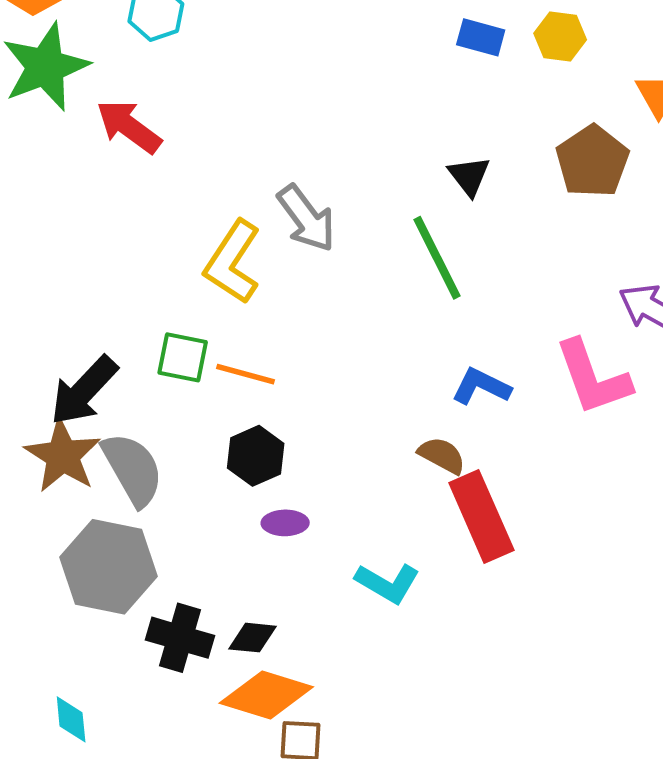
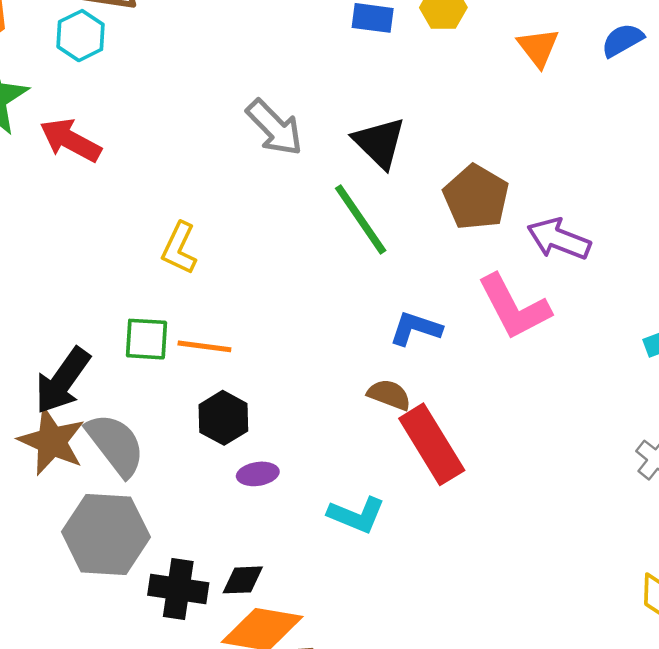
brown pentagon: (592, 161) -> (476, 197), moved
black triangle: (469, 176) -> (379, 143), size x1.4
gray arrow: (306, 218) -> (275, 128), moved
yellow L-shape: (233, 262) -> (179, 248), size x0.7

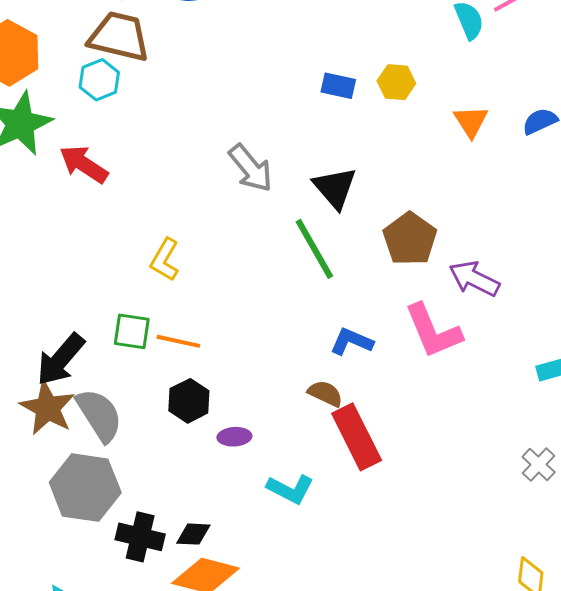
purple ellipse: (258, 474) -> (234, 437), moved

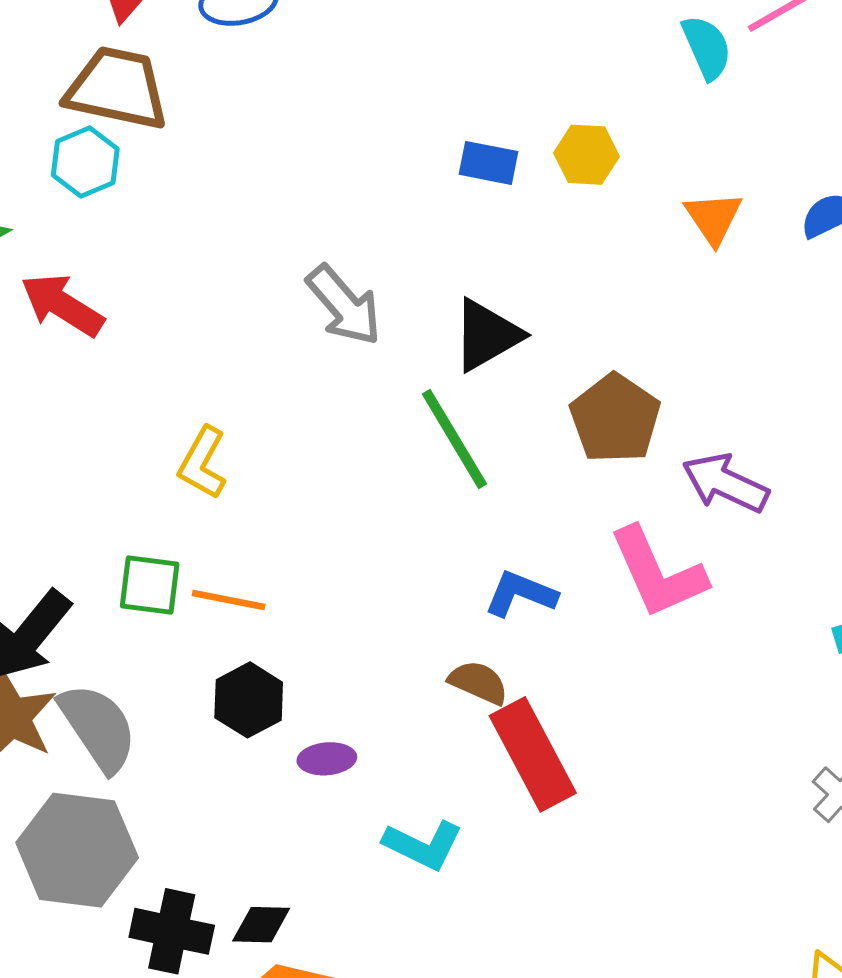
black triangle: (335, 188) -> (487, 335), turned 42

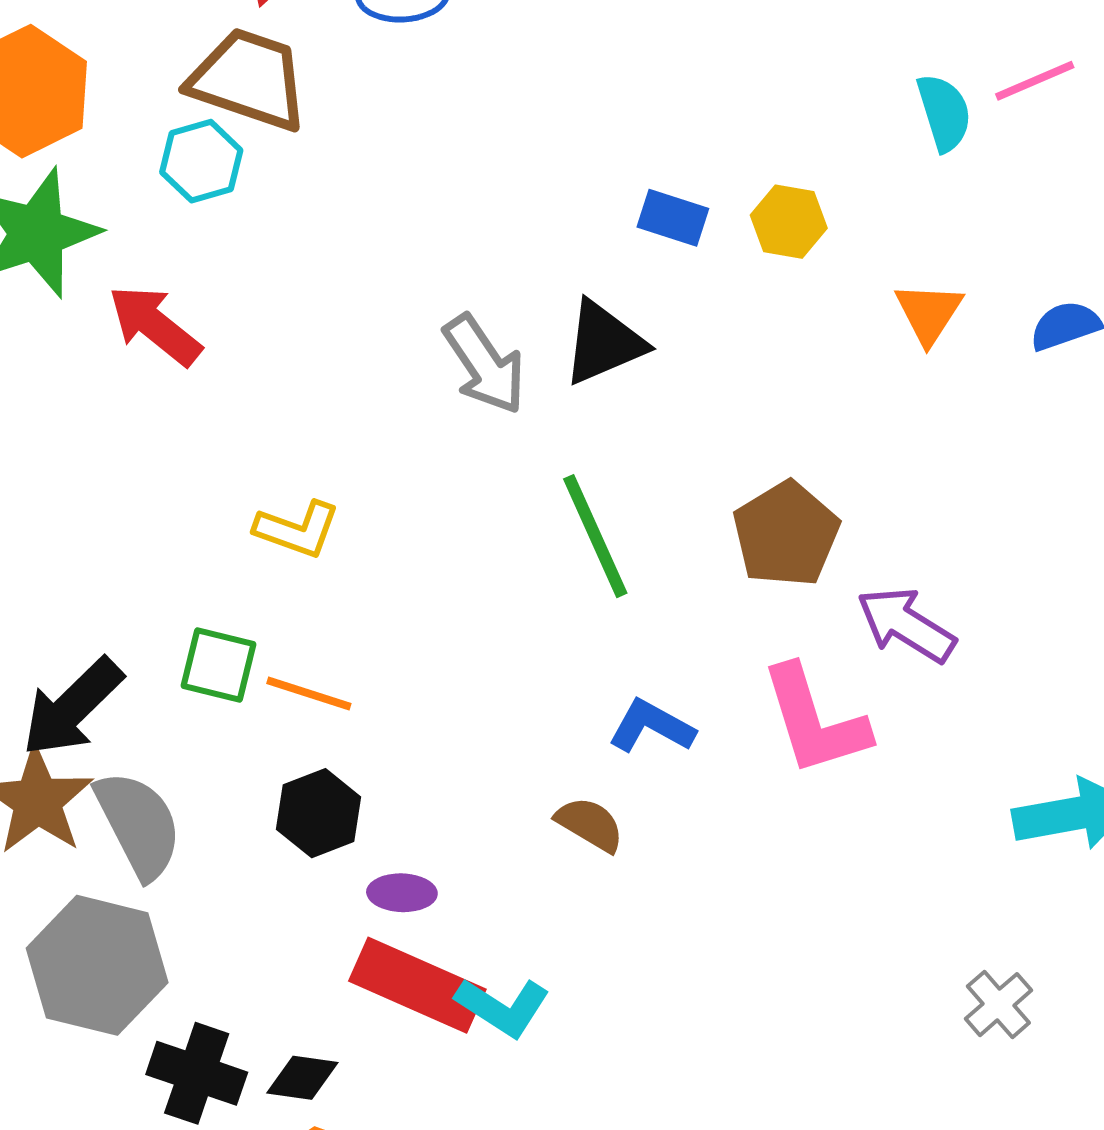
black triangle: (487, 335) -> (604, 343), moved
yellow L-shape: (203, 463) -> (297, 529), turned -106
red rectangle: (533, 754) -> (417, 985), moved, turned -45

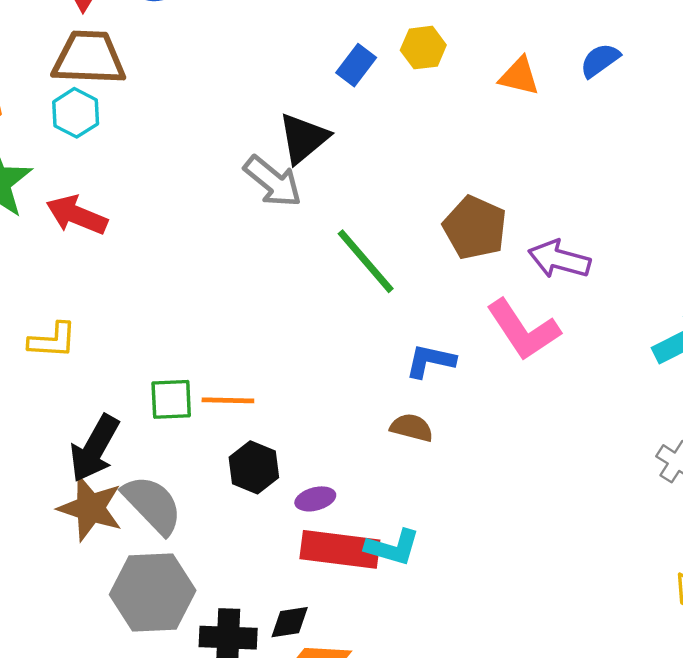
blue rectangle: (673, 218) -> (356, 65), turned -54
orange triangle: (929, 313) -> (519, 76), turned -33
black triangle: (604, 343) -> (303, 138), moved
yellow L-shape: (297, 529) -> (53, 340), moved

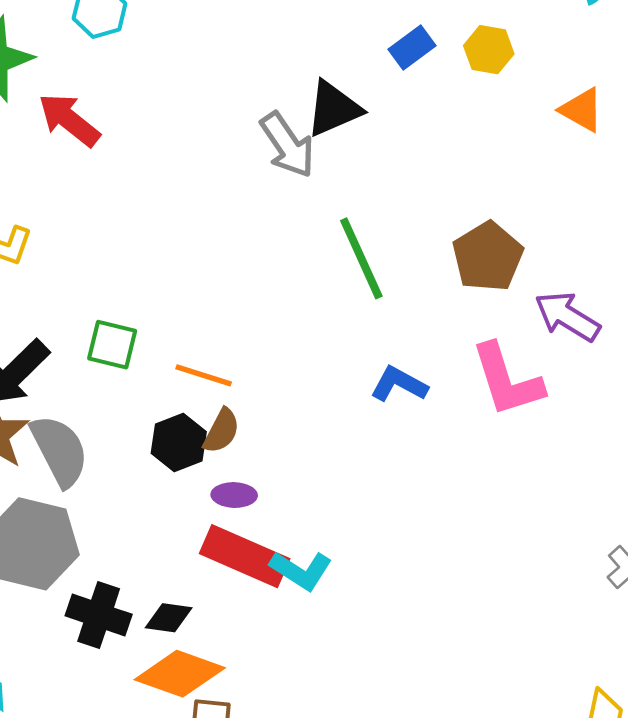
orange line: (228, 400) -> (204, 375), moved
brown semicircle: (412, 428) -> (221, 431), moved, turned 87

